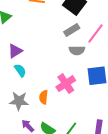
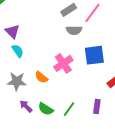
purple triangle: (15, 51) -> (12, 31), turned -42
orange semicircle: (44, 97) -> (41, 77), turned -56

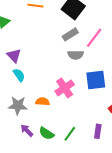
orange semicircle: (41, 77) -> (42, 102), turned 144

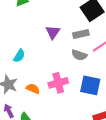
purple triangle: (14, 56) -> (53, 32), moved
cyan semicircle: (19, 75) -> (19, 56), turned 48

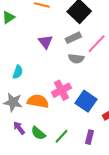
blue square: (90, 85) -> (86, 101), moved, turned 35
orange semicircle: (33, 89) -> (38, 101), size x1.5

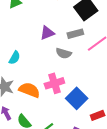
purple triangle: (45, 42) -> (47, 33), turned 35
gray semicircle: (76, 59) -> (64, 53), moved

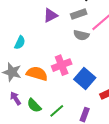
gray semicircle: (64, 53) -> (81, 35), moved

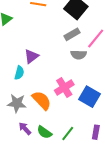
purple triangle: (50, 15) -> (31, 56), moved
orange semicircle: (37, 74) -> (42, 100), turned 40

